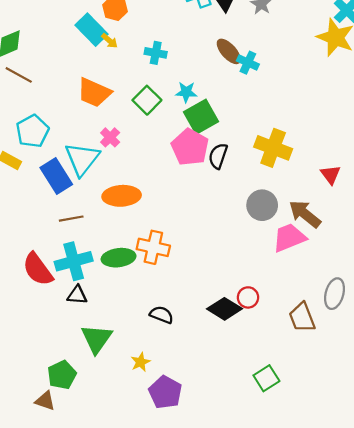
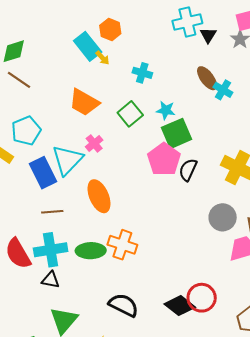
orange ellipse: (122, 196) -> (99, 196), turned 64
red circle: (248, 297) -> (202, 298), size x1.5
black semicircle: (162, 315) -> (124, 305), size x1.4

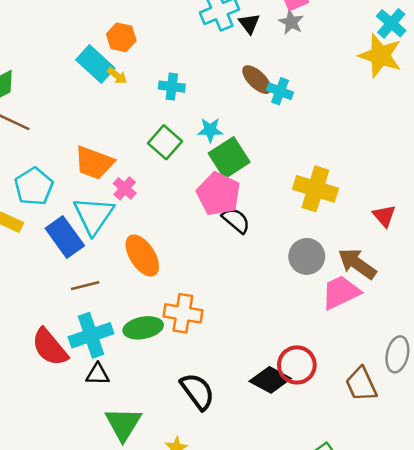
orange trapezoid: (84, 102) -> (94, 163), moved
black semicircle: (188, 170) -> (236, 220), moved, turned 115
black semicircle: (124, 305) -> (197, 391), turned 36

